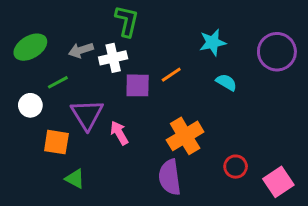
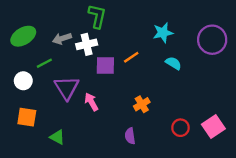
orange cross: (185, 136) -> (142, 104), size x0.6
orange square: (56, 142) -> (27, 117), moved
purple semicircle: (170, 177) -> (130, 136), size x0.6
pink square: (278, 182) -> (213, 127), moved

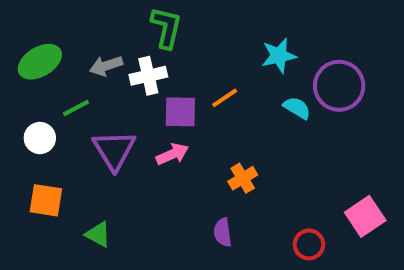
purple circle: (212, 40) -> (339, 86), moved
pink arrow: (91, 102) -> (172, 154), moved, turned 96
red circle: (180, 128) -> (309, 244), moved

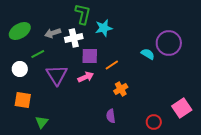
cyan star: (279, 56) -> (104, 28), moved
orange line: (225, 98) -> (112, 65), moved
green triangle: (98, 234) -> (42, 122), moved, turned 40

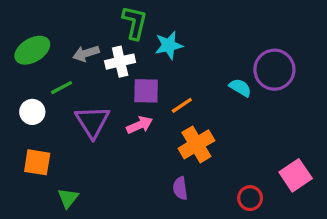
orange cross: (121, 89) -> (196, 144), size x1.5

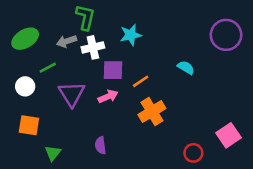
green L-shape: (135, 23) -> (85, 17), moved
purple circle: (274, 70) -> (226, 35), moved
purple semicircle: (180, 188) -> (100, 145), moved

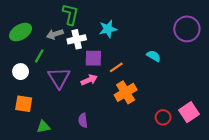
green line: (48, 68) -> (39, 56), turned -32
green triangle: (53, 153) -> (43, 127), turned 40
red circle: (193, 153) -> (163, 117), moved

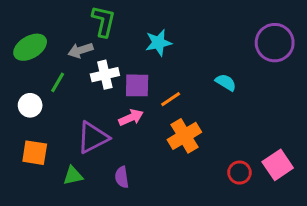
white cross: (77, 39) -> (105, 75), moved
purple triangle: (59, 78) -> (93, 137), moved, turned 35
green triangle: (43, 127) -> (73, 176), moved

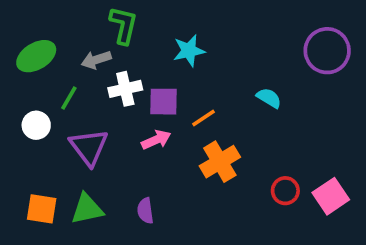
purple triangle: (93, 137) -> (89, 147), moved, turned -40
orange square: (35, 153) -> (42, 209), moved
red circle: (239, 173) -> (285, 191), moved
green triangle: (73, 176) -> (87, 209), size x1.4

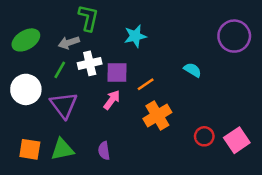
green line: (69, 98) -> (60, 70), moved
white circle: (36, 125) -> (26, 89), size x1.5
pink arrow: (156, 140) -> (112, 100), turned -30

